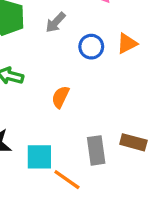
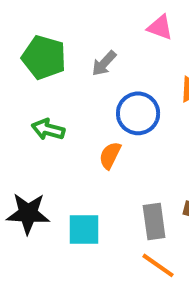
blue circle: (91, 47) -> (138, 113), moved, size x1.4
orange line: (67, 180) -> (158, 265), moved

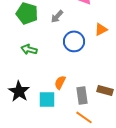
orange semicircle: (110, 155) -> (60, 82), moved
black star: (28, 213) -> (19, 91), turned 30

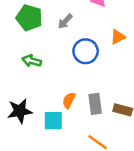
black star: (19, 91) -> (20, 111), turned 30
gray rectangle: (82, 95) -> (95, 104), moved

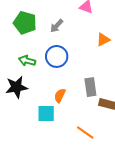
blue circle: (86, 51) -> (57, 56), moved
gray rectangle: (95, 104) -> (90, 87), moved
black star: (20, 111) -> (17, 87), moved

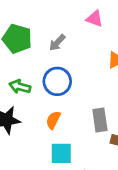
orange semicircle: (60, 96) -> (53, 120), moved
cyan square: (46, 113) -> (61, 153), moved

